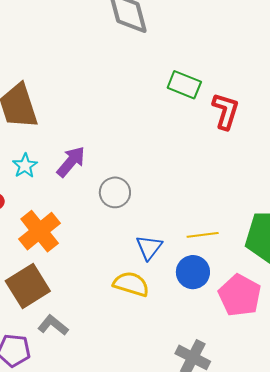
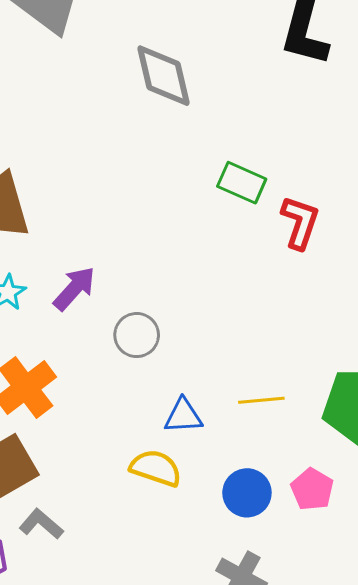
blue triangle: (149, 247) -> (183, 416), turned 48
blue circle: (193, 272) -> (247, 493), moved
pink pentagon: (240, 295) -> (312, 489), size x0.7

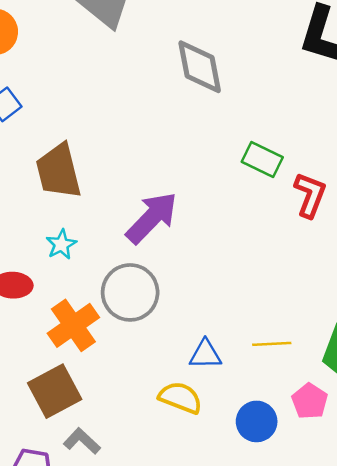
purple arrow: (74, 288) -> (152, 218), moved, size x1.4
gray circle: (137, 335) -> (130, 292), moved, size x1.5
pink pentagon: (312, 489) -> (310, 401), moved

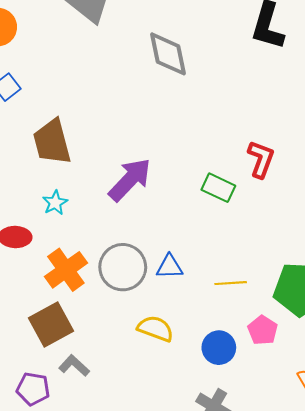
green rectangle: (262, 160) -> (218, 188), moved
gray circle: (130, 292) -> (123, 267), moved
blue triangle: (205, 354) -> (170, 267), moved

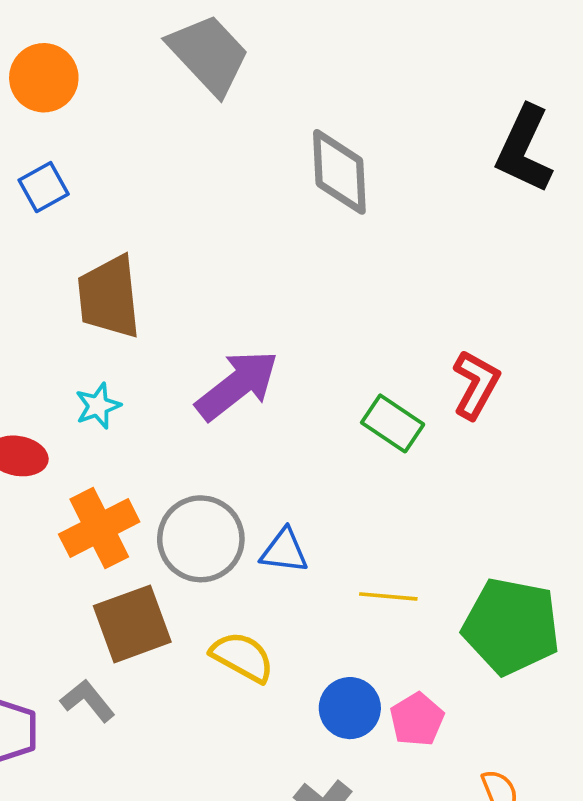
brown square: (51, 325) -> (132, 624), moved
pink pentagon: (263, 330) -> (417, 720), moved

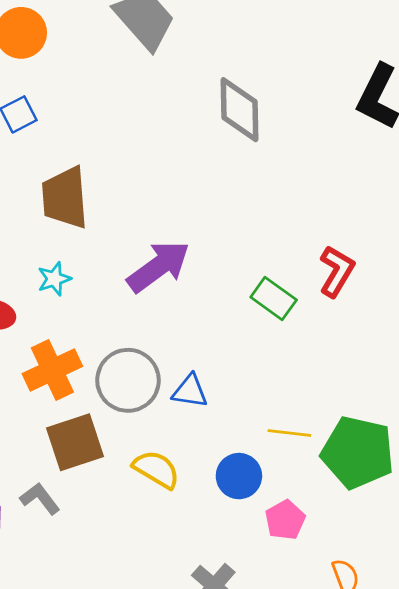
yellow line: (388, 596) -> (289, 433), moved
blue circle: (350, 708) -> (239, 476), moved

